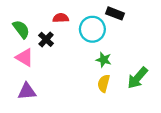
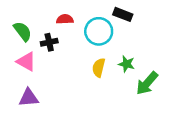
black cross: (46, 39) -> (49, 42), turned 35
green star: (104, 60) -> (126, 64), moved
yellow semicircle: (104, 83) -> (99, 68), moved

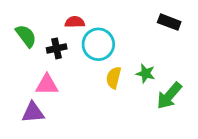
black rectangle: (123, 14) -> (169, 22), moved
cyan circle: (99, 31) -> (98, 44), moved
pink triangle: (26, 62) -> (47, 85), moved, turned -30

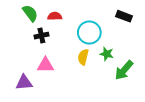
green semicircle: (26, 36) -> (30, 13), moved
cyan circle: (98, 44) -> (89, 33), moved
pink triangle: (47, 85) -> (45, 65), moved

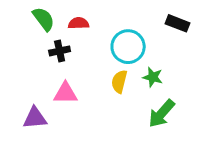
green arrow: (124, 70) -> (162, 114), moved

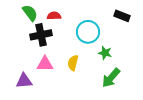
black cross: (60, 51) -> (41, 35), size x1.5
yellow semicircle: (119, 82) -> (73, 63), moved

